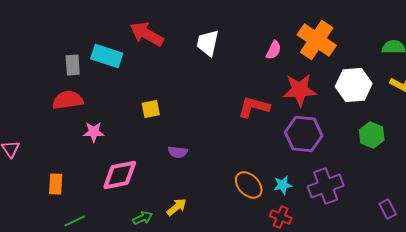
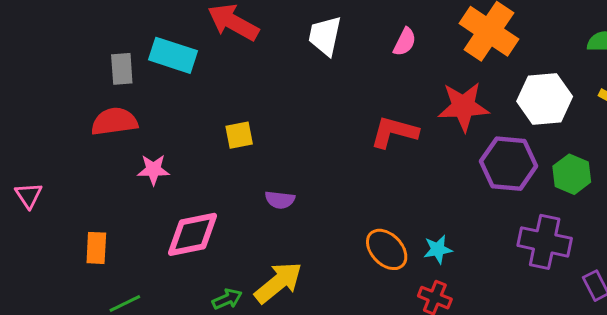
pink semicircle: (274, 50) -> (405, 42), moved
purple hexagon: (304, 134) -> (509, 164), moved
purple cross: (326, 186) -> (545, 242), moved, turned 32
yellow arrow: (177, 207) -> (278, 283), size x1.6

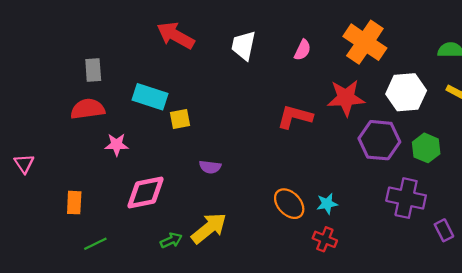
cyan rectangle: (173, 55) -> (150, 97), moved

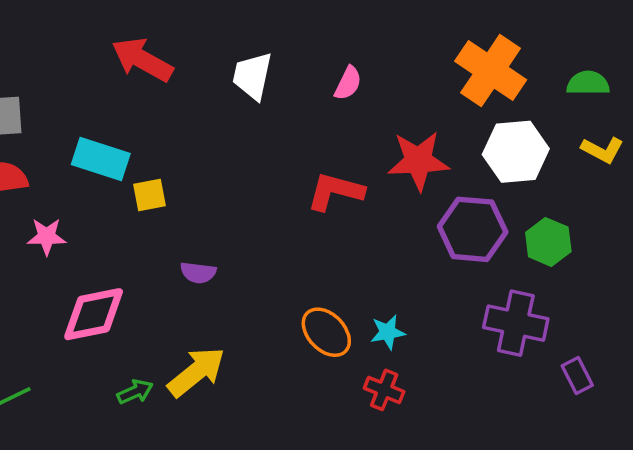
orange cross: (365, 42) -> (491, 70), moved

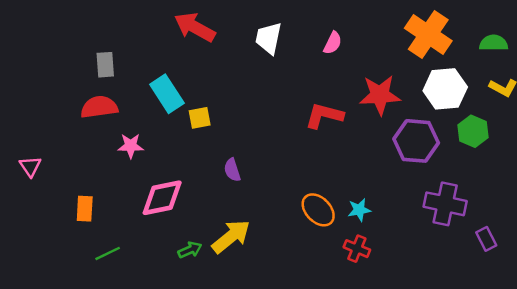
cyan rectangle: (101, 159) -> (167, 94), turned 39
green hexagon: (548, 242) -> (473, 131), moved
purple semicircle: (198, 273) -> (232, 170), turned 65

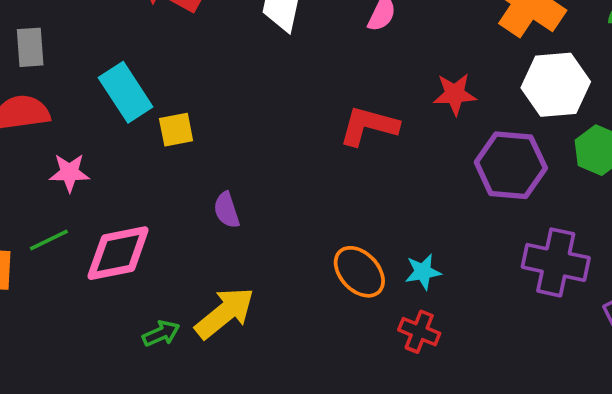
red star: (380, 95) -> (455, 94), size x0.7
green line: (108, 253) -> (49, 240), moved

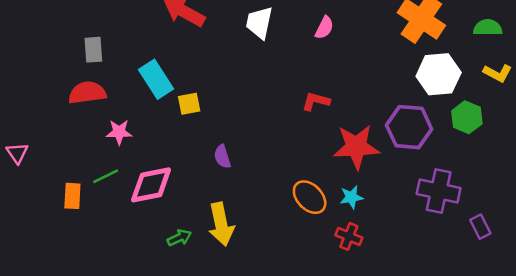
red star: (455, 94) -> (356, 147), moved, size x1.6
red L-shape: (369, 126) -> (316, 101), size x0.7
yellow arrow: (225, 313) -> (221, 224), turned 117

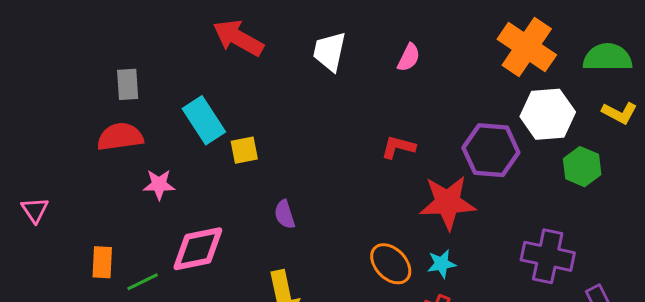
green semicircle: (488, 28) -> (608, 57), size x1.4
purple hexagon: (409, 127) -> (491, 150), moved
green line: (106, 176) -> (143, 282), moved

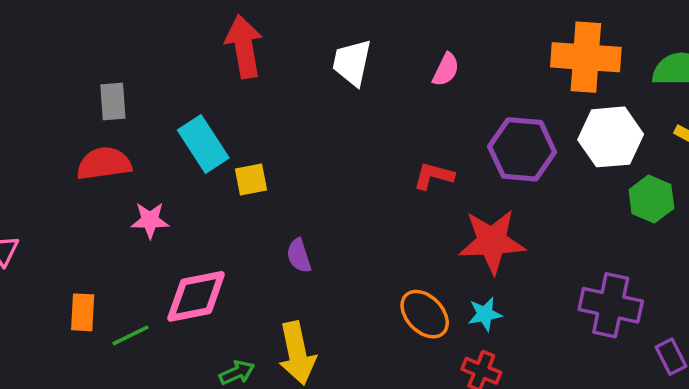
red arrow: (238, 38) -> (244, 47), turned 51
orange cross: (527, 47) -> (586, 57), turned -30
purple hexagon: (491, 150) -> (522, 149), moved

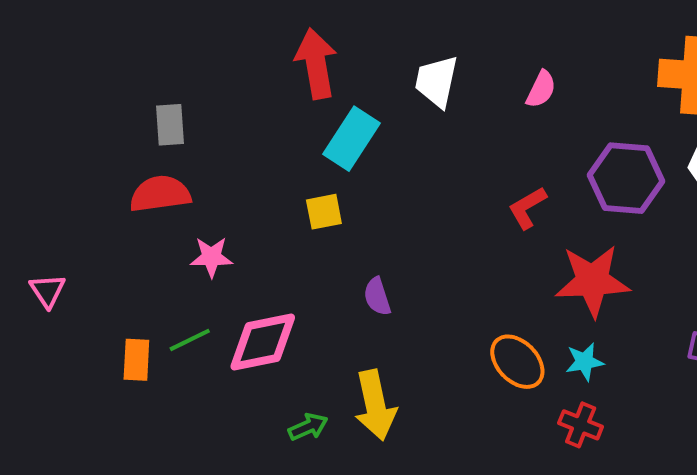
cyan rectangle: (203, 144) -> (352, 139), moved, turned 66
red L-shape: (433, 176) -> (527, 208), turned -45
green line: (131, 335) -> (190, 340), moved

